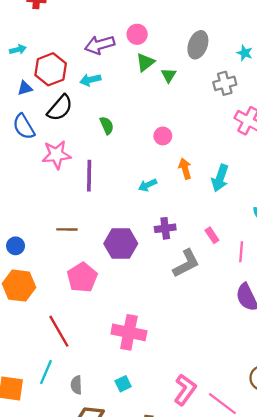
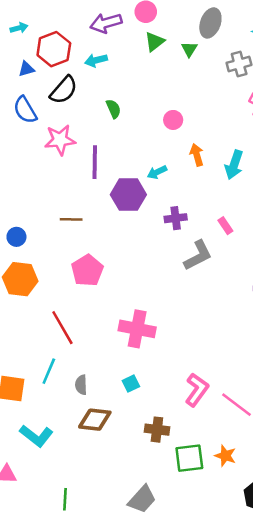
green triangle: (169, 75) -> (189, 49), moved
purple hexagon: (121, 244) -> (128, 195), moved

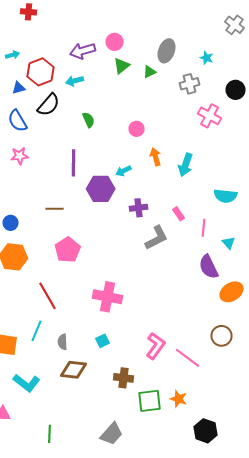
green triangle: (189, 49) -> (150, 72), turned 32
pink star: (60, 140) -> (20, 156), moved, size x0.7

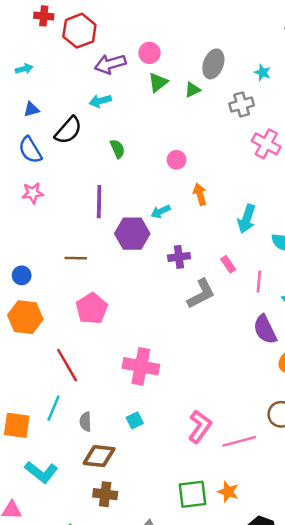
red hexagon: (40, 72) -> (79, 31), moved
cyan arrow: (186, 165) -> (247, 219), moved
pink line: (188, 358) -> (239, 441), turned -52
brown cross: (124, 378) -> (105, 494), moved

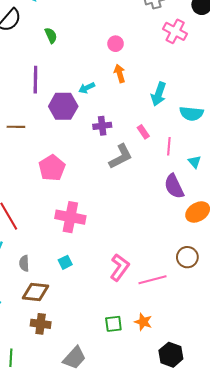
pink circle: (177, 160) -> (116, 44), moved
pink pentagon: (92, 309) -> (52, 168), moved
green square: (192, 494) -> (113, 324), size x0.7

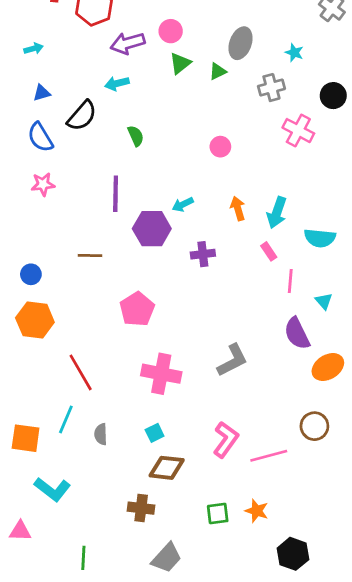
orange arrow: (120, 73) -> (238, 208), moved
pink rectangle: (143, 132) -> (269, 251), moved
gray L-shape: (121, 157) -> (232, 360), moved
brown diamond: (35, 292) -> (167, 468), moved
brown cross: (41, 324) -> (141, 508), moved

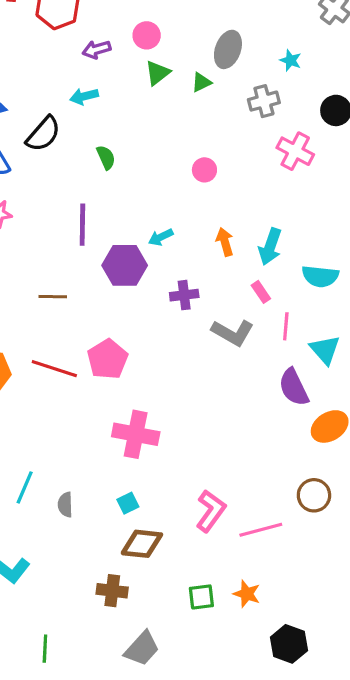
purple arrow: (128, 43) -> (97, 49), size x0.7
cyan triangle: (324, 301) -> (325, 350), size x1.5
gray L-shape: (232, 360) -> (233, 333), moved, turned 57
red line: (81, 372) -> (54, 369), moved, turned -42

